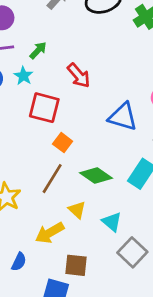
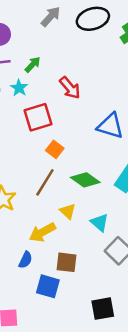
red square: (44, 108) -> (38, 117), turned -32
blue semicircle: (19, 262) -> (25, 260), moved

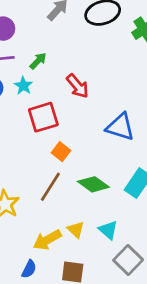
yellow triangle: (68, 211) -> (76, 230), moved

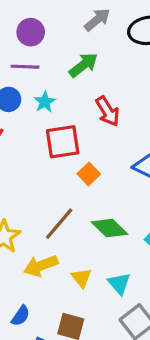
green arrow: (38, 61) -> (83, 65), moved, size x1.4
orange square: (61, 152) -> (89, 174), moved
yellow arrow: (47, 240) -> (41, 266), moved

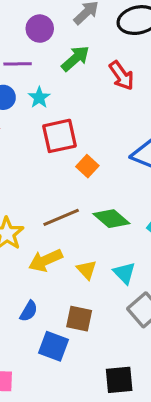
purple circle: (31, 32) -> (40, 29), moved
red arrow: (108, 111) -> (122, 76), moved
brown line: (59, 224) -> (61, 217), turned 30

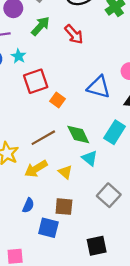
green diamond: (111, 219) -> (78, 134), turned 30
cyan triangle: (124, 273) -> (90, 158), moved

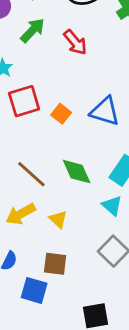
orange square: (57, 100) -> (61, 114), moved
brown line: (43, 138) -> (31, 174), turned 70
cyan triangle: (90, 158) -> (112, 206), moved

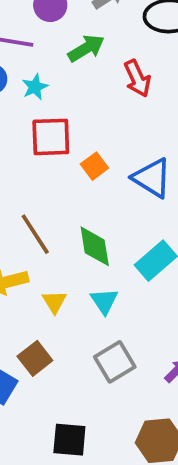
cyan triangle: (112, 206) -> (104, 301), moved
brown square: (55, 264) -> (35, 358), turned 30

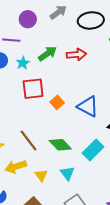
green arrow: (86, 48) -> (47, 54), moved
red arrow: (137, 78) -> (76, 55), turned -66
green diamond: (95, 246) -> (60, 145), turned -30

